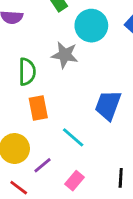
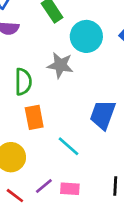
purple line: (42, 165) -> (44, 186), moved
pink rectangle: (75, 181) -> (70, 189), turned 54

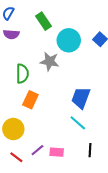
orange rectangle: (34, 117) -> (30, 100), turned 36
cyan line: (69, 146) -> (78, 123), moved

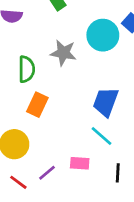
cyan circle: (69, 40) -> (103, 35), moved
pink rectangle: (57, 152) -> (80, 163), moved

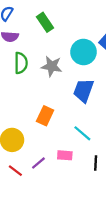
green semicircle: (27, 69) -> (21, 63), moved
blue trapezoid: (106, 102) -> (84, 90), moved
orange rectangle: (37, 105) -> (45, 116), moved

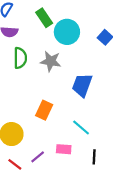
cyan circle: (84, 52) -> (67, 32), moved

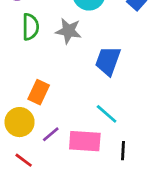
orange rectangle: (44, 110) -> (39, 92), moved
pink rectangle: (64, 149) -> (85, 141), size x1.6
purple line: (38, 157) -> (51, 134), moved

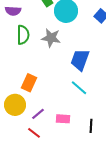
cyan line: (107, 114) -> (79, 88), moved
pink rectangle: (85, 141) -> (63, 119), size x0.6
red line: (24, 160) -> (34, 133), moved

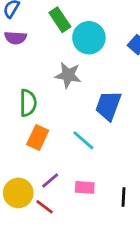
green semicircle: (23, 35) -> (28, 103), moved
cyan line: (79, 88) -> (83, 140), moved
yellow circle: (15, 105) -> (18, 193), moved

